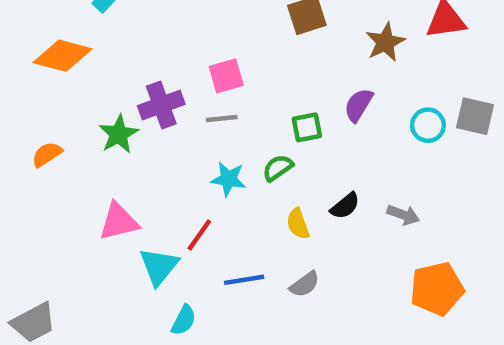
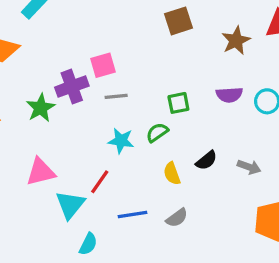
pink square: (226, 76) -> (103, 65), moved
purple semicircle: (358, 105) -> (229, 95), moved, turned -125

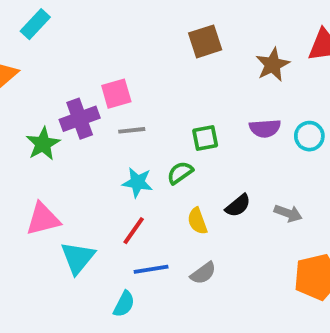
red line: (100, 182) -> (134, 231), moved
cyan semicircle: (88, 244) -> (124, 304), moved

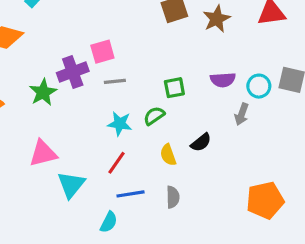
brown star: (273, 65) -> (217, 19), moved
gray arrow: (288, 213) -> (242, 114), moved, turned 90
gray semicircle: (203, 273) -> (173, 197), turned -55

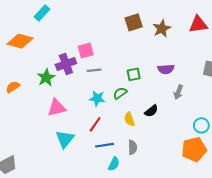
cyan circle: (259, 86) -> (201, 125), moved
pink triangle: (43, 153) -> (57, 108), moved
cyan semicircle: (109, 222) -> (114, 164), moved

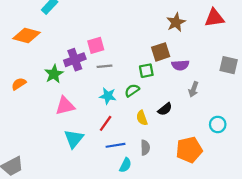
brown square: (134, 22) -> (161, 52), moved
orange pentagon: (194, 149) -> (189, 150), moved

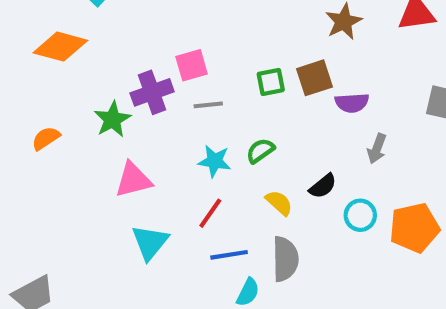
green square: (146, 71) -> (271, 82), moved
yellow semicircle: (142, 118) -> (279, 203), turned 152
cyan circle: (218, 124) -> (360, 215), moved
gray semicircle: (145, 148) -> (285, 259), size x1.5
orange pentagon: (189, 150) -> (414, 228), moved

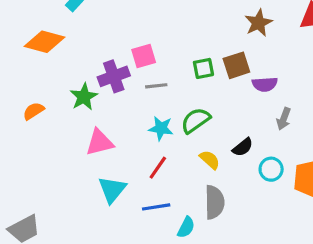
green semicircle: (260, 151) -> (196, 120), size x1.4
blue line: (229, 255) -> (156, 207), moved

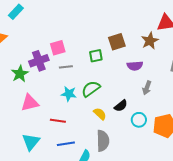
brown star: (258, 23) -> (150, 41), moved
brown square: (236, 65) -> (117, 42), moved
red line: (158, 168) -> (58, 121), moved, turned 63
cyan triangle: (112, 190) -> (31, 142), moved

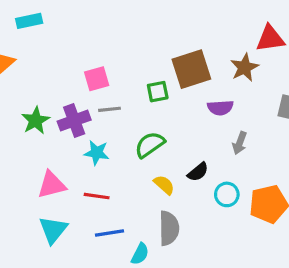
cyan rectangle: (16, 12) -> (29, 21), turned 35
brown square: (117, 42) -> (191, 69), size x1.4
purple cross: (39, 61) -> (74, 121), moved
cyan star: (69, 94) -> (97, 153), moved
pink triangle: (30, 103) -> (52, 185), moved

